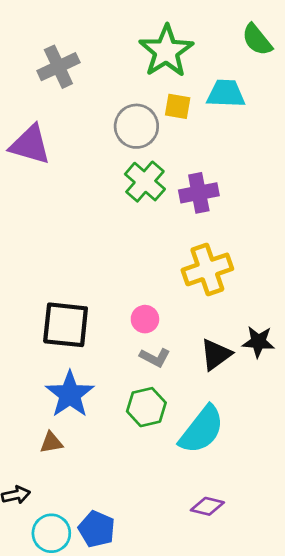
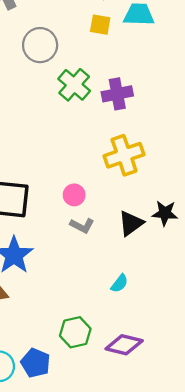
gray circle: (136, 126) -> (40, 45), moved
green hexagon: (146, 407) -> (75, 332), moved
cyan semicircle: (202, 430) -> (120, 283), size x0.5
purple diamond: (207, 506) -> (124, 345), size x1.4

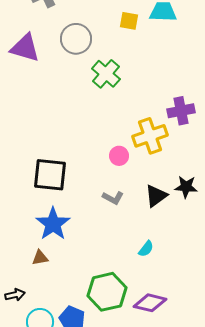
purple cross: (117, 94) -> (181, 111), moved
pink circle: (74, 195) -> (119, 156), moved
green hexagon: (75, 332) -> (107, 292), size x1.4

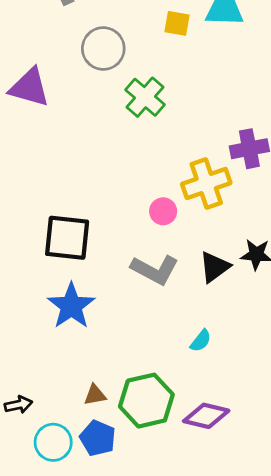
purple triangle: (25, 48) -> (30, 87), moved
gray L-shape: (113, 198) -> (155, 270), size x1.6
brown triangle: (40, 258) -> (95, 395), moved

